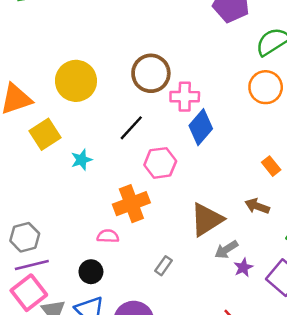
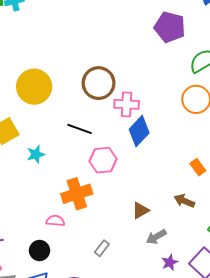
black line: (131, 128) -> (80, 129), turned 65
brown triangle: (207, 220) -> (141, 210), size x0.6
purple star: (243, 267) -> (170, 262), moved

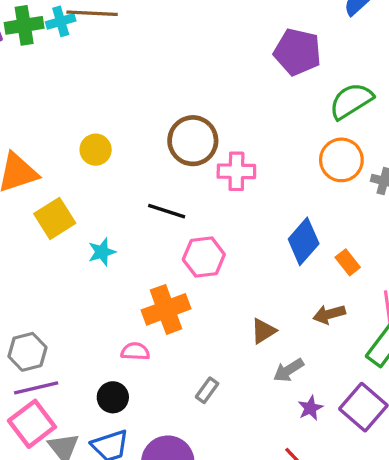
yellow circle: (34, 87) -> (96, 150), size x0.6
blue diamond: (139, 131) -> (304, 241), moved
brown arrow: (184, 201) -> (329, 314), turned -36

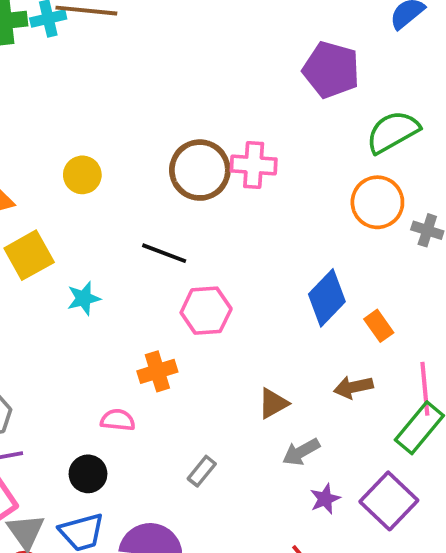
pink cross: (236, 171) -> (254, 165), moved
orange cross: (166, 309) -> (157, 371), size x0.7

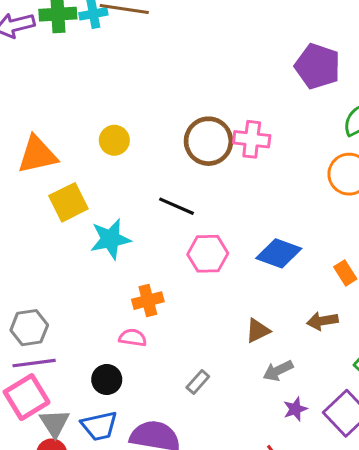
cyan star: (84, 298) -> (110, 239), size x1.5
blue diamond: (327, 298) -> (279, 253), moved, turned 63
orange cross: (157, 371) -> (148, 301), moved

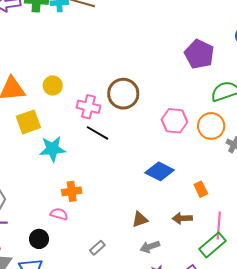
pink cross: (252, 139) -> (89, 107), moved
yellow circle: (114, 140) -> (53, 86), moved
pink hexagon: (208, 254) -> (174, 121), moved

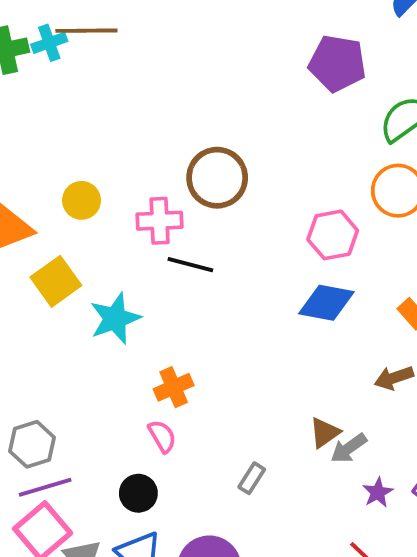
pink hexagon: (174, 121) -> (333, 235), moved
pink semicircle: (59, 214) -> (162, 436), turned 60
brown triangle: (140, 219) -> (325, 433), moved

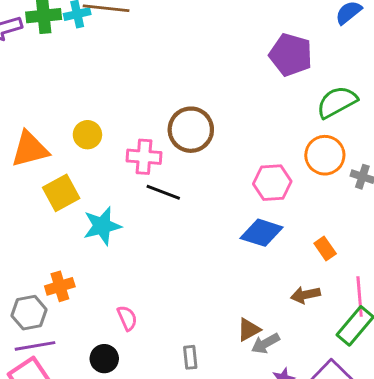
orange cross: (174, 387) -> (60, 286), moved
gray rectangle: (252, 478) -> (190, 357), turned -45

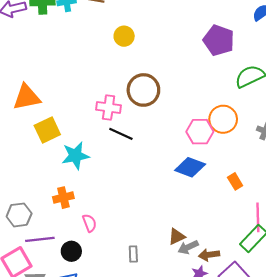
yellow circle: (87, 135) -> (124, 36), moved
orange circle: (325, 155) -> (223, 119), moved
orange cross: (60, 286) -> (63, 198), moved
brown arrow: (305, 295) -> (209, 255), moved
purple line: (35, 346) -> (40, 239), moved

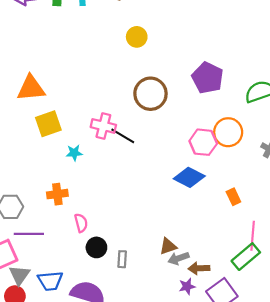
purple pentagon: (219, 40) -> (208, 78), moved
pink cross: (109, 108) -> (103, 126), moved
cyan star: (75, 156) -> (74, 153), size x0.6
black circle: (71, 251) -> (96, 247), moved

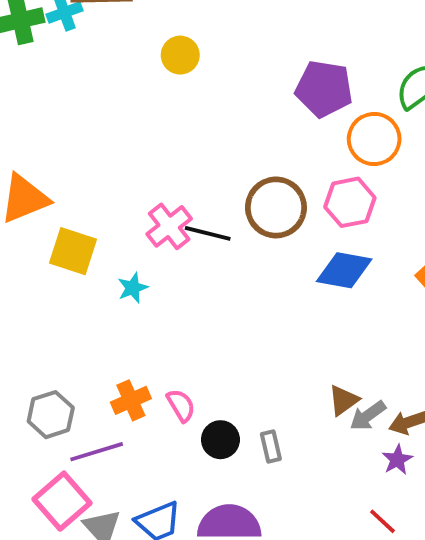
brown circle: (150, 94) -> (276, 207), moved
yellow square: (48, 124) -> (73, 251), turned -36
pink cross: (103, 126) -> (169, 226), turned -35
orange circle: (228, 132) -> (374, 139), moved
orange cross: (57, 194) -> (131, 400), moved

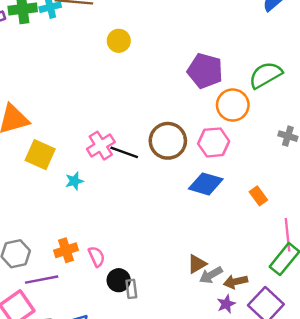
gray rectangle: (271, 447) -> (131, 289), moved

